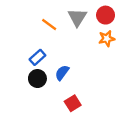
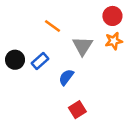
gray triangle: (77, 17) -> (82, 46), moved
black circle: (37, 79) -> (15, 60), moved

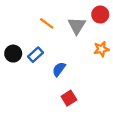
orange star: (114, 41) -> (101, 49), moved
gray triangle: (82, 46) -> (77, 26), moved

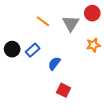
red square: (69, 98) -> (63, 90), turned -32

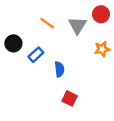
black circle: (12, 49) -> (13, 43), moved
blue semicircle: (54, 63) -> (59, 69), turned 136

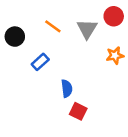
black circle: (13, 43) -> (15, 37), moved
blue semicircle: (59, 69) -> (67, 88), moved

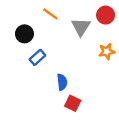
orange line: (53, 26) -> (50, 14), moved
black circle: (15, 37) -> (24, 34), moved

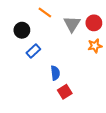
red circle: (106, 15) -> (94, 23), moved
red square: (73, 103) -> (65, 92), turned 32

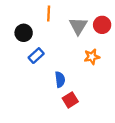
orange line: (45, 12) -> (49, 13), turned 56
orange star: (95, 46) -> (92, 57), moved

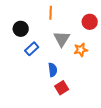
orange line: (49, 13) -> (51, 13), moved
gray triangle: (78, 26) -> (62, 39), moved

